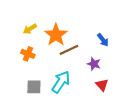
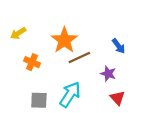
yellow arrow: (30, 29) -> (18, 33), moved

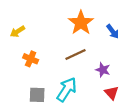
orange star: (64, 40) -> (81, 23), moved
blue arrow: (119, 46) -> (113, 31), moved

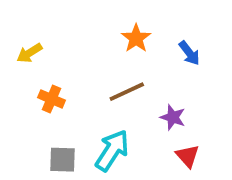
orange star: (81, 23) -> (136, 38), size x0.7

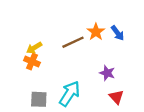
orange star: (136, 38) -> (96, 32), moved
yellow arrow: (29, 53) -> (34, 48), moved
brown line: (127, 92) -> (73, 42), moved

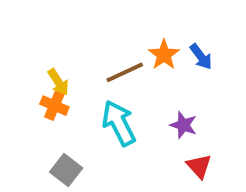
yellow arrow: (34, 48) -> (58, 82), turned -91
cyan arrow: (70, 94) -> (119, 123), moved, turned -60
gray square: (39, 99) -> (66, 170), turned 36

